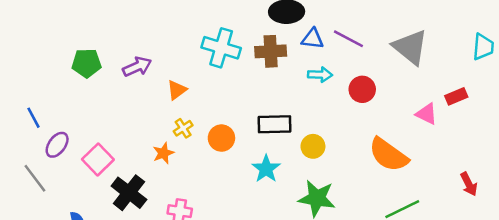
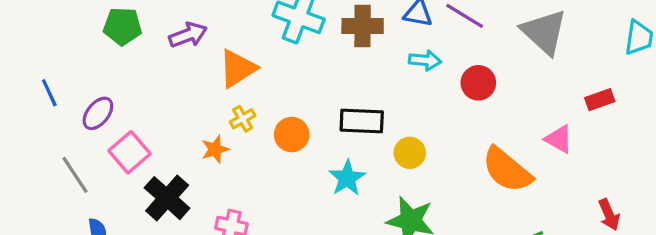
orange triangle: (177, 90) -> (238, 69), size x1.5
pink triangle: (427, 114) -> (559, 139), moved
purple ellipse: (57, 145) -> (98, 113), moved
gray line: (35, 178) -> (75, 175), moved

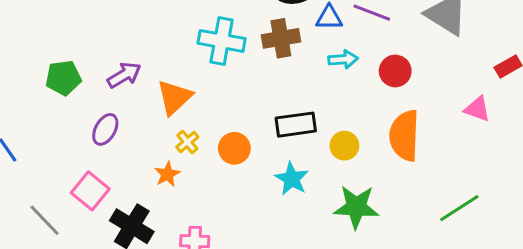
purple ellipse: (98, 113) -> (105, 129), moved
orange semicircle: (507, 170) -> (404, 136), moved, turned 63

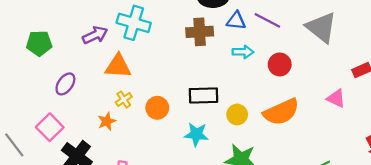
cyan cross: (222, 41) -> (134, 23), moved
purple arrow: (124, 75) -> (95, 35), moved
orange triangle: (175, 97) -> (118, 66), turned 40
orange semicircle: (404, 136) -> (281, 112), turned -123
cyan star: (292, 179) -> (196, 134), turned -30

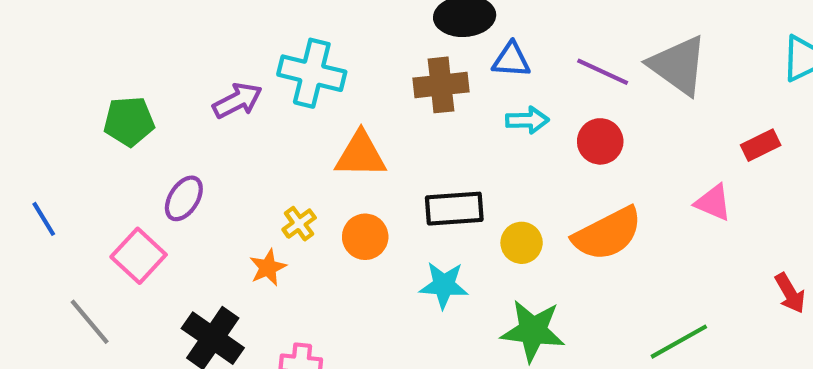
purple line: (267, 20) -> (603, 72), moved
orange triangle: (118, 66) -> (361, 155), moved
pink square: (50, 127) -> (139, 256), moved

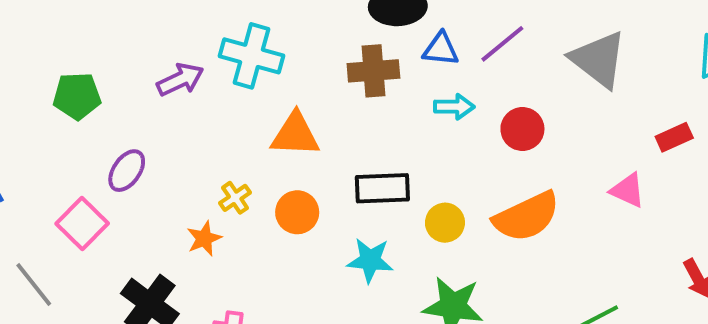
purple line: (603, 72) -> (502, 44), moved, turned -66

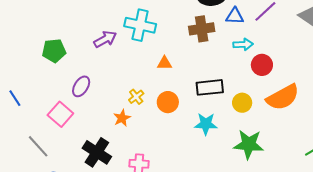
red circle: (522, 129) -> (262, 65), moved
orange triangle: (295, 135) -> (164, 63), size x0.6

